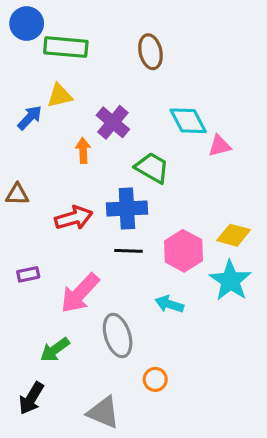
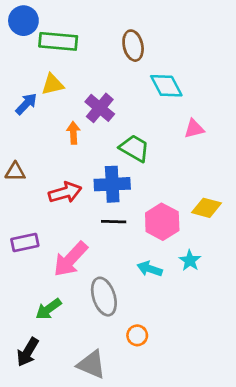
cyan diamond: (188, 121) -> (166, 86), moved
purple rectangle: (28, 274) -> (25, 242), size x1.4
cyan star: (230, 281) -> (190, 260), moved, size x0.6

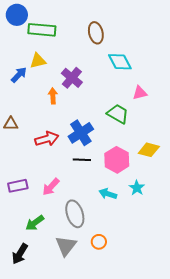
green trapezoid: (134, 148) -> (118, 114), moved
blue cross: (112, 184) -> (81, 133), turned -30
purple rectangle: (25, 242) -> (18, 186), moved
pink arrow: (71, 259) -> (51, 187), size x0.7
gray triangle: (91, 364) -> (66, 246), moved, turned 45

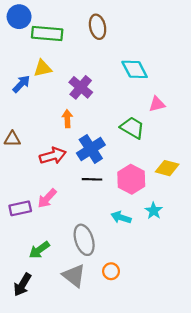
brown ellipse: (96, 33) -> (98, 27), moved
orange arrow: (53, 96) -> (67, 119), moved
pink arrow: (51, 187) -> (47, 198), moved
gray triangle: (66, 246) -> (74, 276), turned -30

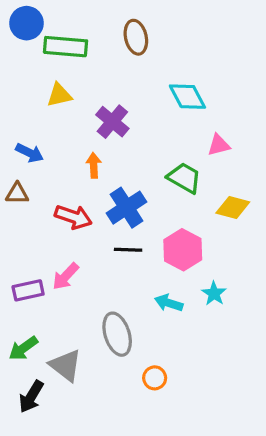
blue arrow: (21, 84) -> (30, 153), moved, turned 72
red arrow: (53, 156) -> (73, 217), turned 35
yellow diamond: (167, 168) -> (233, 208), moved
green arrow: (39, 250) -> (23, 348), moved
gray triangle: (74, 276) -> (66, 365), moved

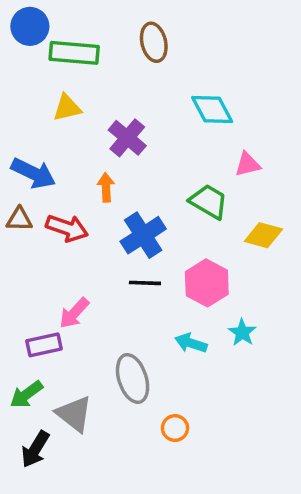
blue arrow: (30, 153) -> (33, 173), size x1.4
red arrow: (73, 217) -> (67, 228), moved
purple rectangle: (28, 290) -> (44, 345), moved

